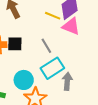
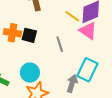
cyan rectangle: (52, 68) -> (87, 70), moved, turned -45

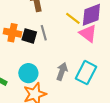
gray line: (60, 44) -> (44, 33), moved
gray arrow: (72, 83) -> (62, 71), moved

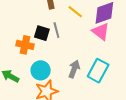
yellow line: (73, 18) -> (75, 12), moved
orange cross: (12, 33) -> (25, 45), moved

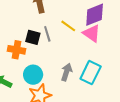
yellow line: (75, 12) -> (68, 26), moved

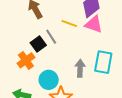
black square: (33, 37) -> (38, 44), turned -35
orange cross: (17, 50) -> (26, 60), turned -30

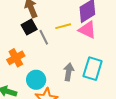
yellow line: (69, 23) -> (63, 26), turned -42
black square: (38, 44) -> (29, 27), moved

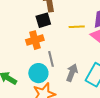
gray line: (44, 37) -> (51, 59), moved
orange cross: (16, 58) -> (35, 40), moved

